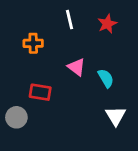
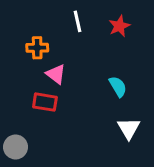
pink triangle: (76, 67) -> (56, 74), moved
gray circle: (16, 117) -> (16, 147), moved

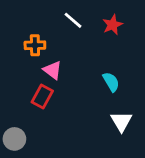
white line: (78, 21) -> (73, 20), turned -36
red rectangle: (45, 102) -> (42, 96), turned -70

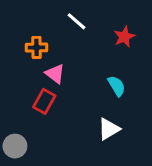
red star: (113, 25) -> (124, 37), moved
white triangle: (121, 121) -> (109, 129), moved, turned 30

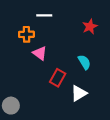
white line: (77, 21) -> (44, 15), moved, turned -40
red rectangle: (44, 101) -> (58, 78), moved

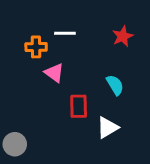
white line: (44, 15) -> (65, 33), moved
red rectangle: (58, 78) -> (79, 106), turned -30

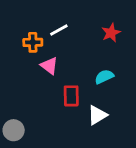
white line: (65, 33) -> (59, 30), turned -30
cyan semicircle: (115, 85) -> (104, 77), turned -84

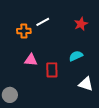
pink triangle: (49, 66) -> (31, 60), moved, turned -32
white triangle: (97, 115) -> (86, 84), moved, turned 49

